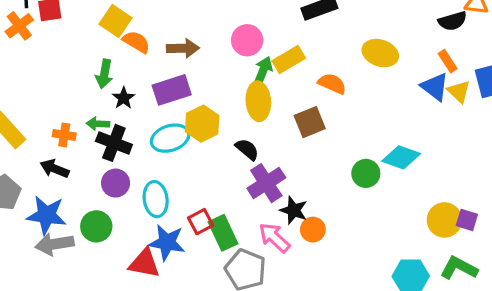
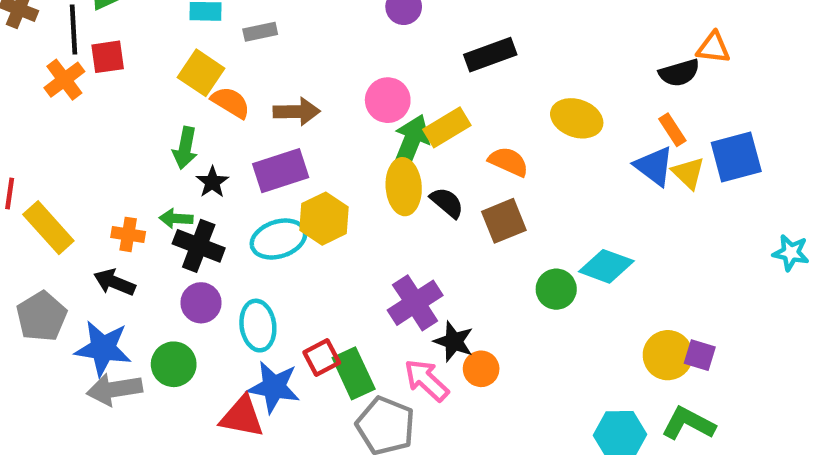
green arrow: (263, 71) -> (410, 143), size x1.4
brown square: (310, 122) -> (504, 221), moved
black semicircle: (247, 149) -> (447, 203), moved

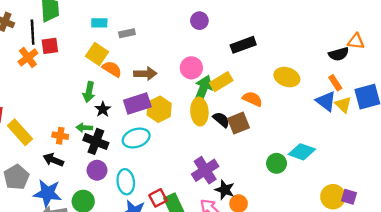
yellow hexagon: (324, 219) -> (159, 109), moved
brown square: (504, 221) -> (239, 123), moved

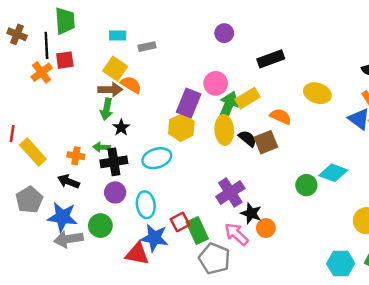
brown arrow: (145, 74) -> (110, 89), moved
purple rectangle: (137, 103) -> (189, 103), moved, turned -50
black cross: (96, 141) -> (114, 162), turned -30

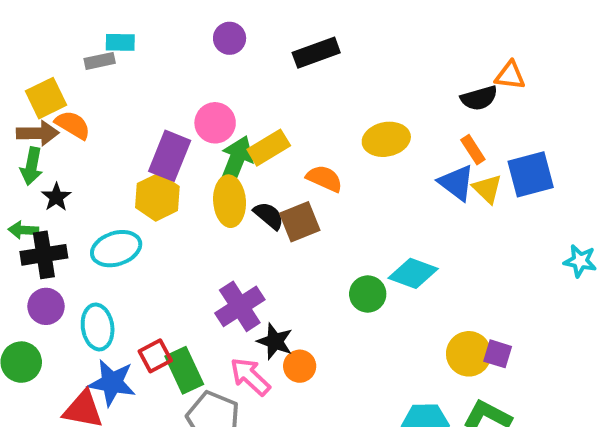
cyan rectangle: (118, 36) -> (120, 42), moved
black rectangle: (271, 59) -> (316, 53), moved
yellow square: (115, 69) -> (46, 98), turned 30
yellow ellipse: (317, 93) -> (386, 139), turned -30

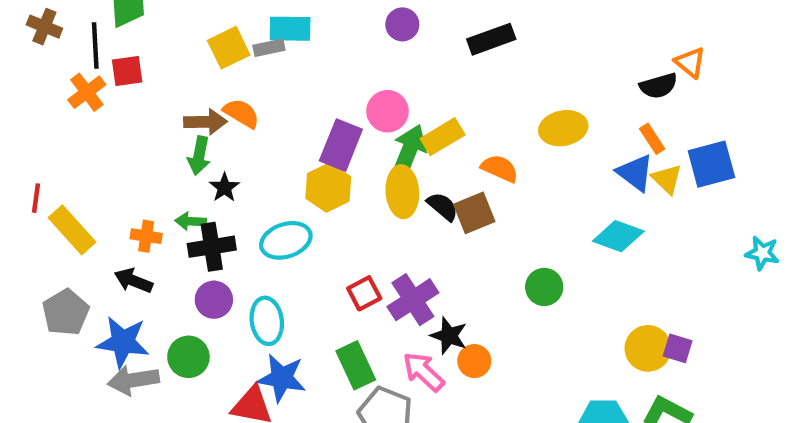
cyan rectangle: (120, 42) -> (290, 29), size x1.4
orange triangle: (510, 75) -> (690, 63), turned 32
yellow square: (46, 98) -> (229, 48), moved
cyan diamond: (413, 273) -> (618, 236), moved
red square: (155, 356) -> (364, 293), moved

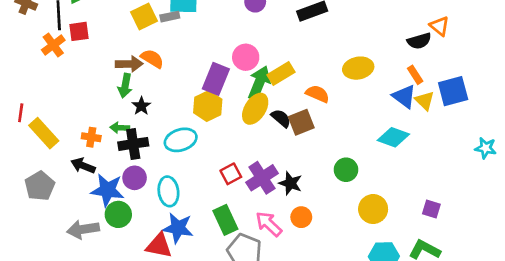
yellow ellipse: (402, 192) -> (255, 109), turned 36
black star: (449, 336) -> (290, 183), moved
blue star: (123, 342) -> (107, 190), moved
yellow circle: (648, 348) -> (373, 209), moved

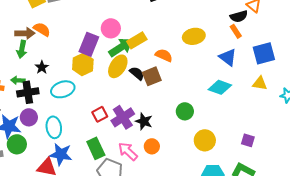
orange rectangle: (415, 75) -> (236, 31), moved
green arrow: (259, 83) -> (121, 47), turned 35
yellow triangle: (425, 101) -> (260, 83), moved, turned -35
black star: (141, 106) -> (42, 67), moved

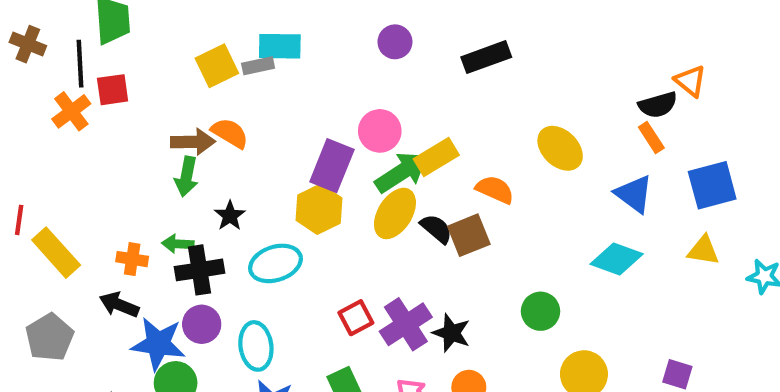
yellow ellipse: (194, 36) -> (560, 148), turned 55

